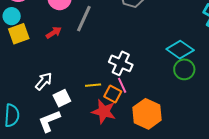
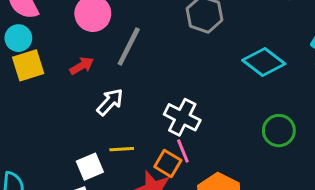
cyan diamond: (180, 50) -> (264, 62), moved
white arrow: (44, 81) -> (110, 102), moved
yellow line: (93, 85) -> (122, 149), moved

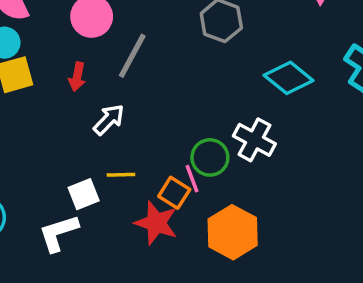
red arrow: (82, 66) -> (77, 77), turned 130
white cross: (182, 117) -> (254, 140), moved
green circle: (279, 131) -> (210, 157), moved

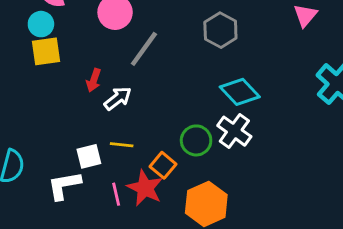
red arrow: (77, 77) -> (94, 80), moved
cyan diamond: (289, 78) -> (240, 92), moved
pink line: (192, 179) -> (116, 194), moved

